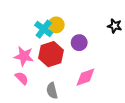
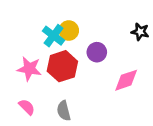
pink diamond: (85, 77) -> (126, 80), moved
pink semicircle: (22, 78) -> (27, 107), moved

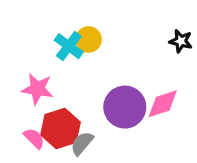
purple circle: (97, 52) -> (125, 107), moved, size x1.6
red hexagon: (62, 66) -> (61, 128), moved
gray semicircle: (64, 111) -> (82, 143), turned 54

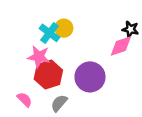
pink star: (37, 89) -> (39, 57), moved
pink diamond: (163, 104) -> (121, 46), moved
red hexagon: (61, 128) -> (48, 75), moved

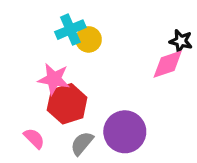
cyan cross: (50, 33) -> (70, 30), moved, turned 30
purple circle: (90, 77) -> (125, 132), moved

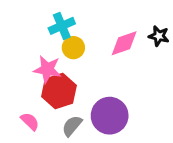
yellow circle: (89, 39) -> (73, 48), moved
pink diamond: (168, 64) -> (124, 43), moved

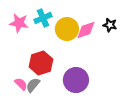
yellow circle: (73, 48) -> (67, 29), moved, size x1.5
pink star: (47, 69) -> (19, 23), moved
gray semicircle: (72, 126) -> (33, 85), moved

